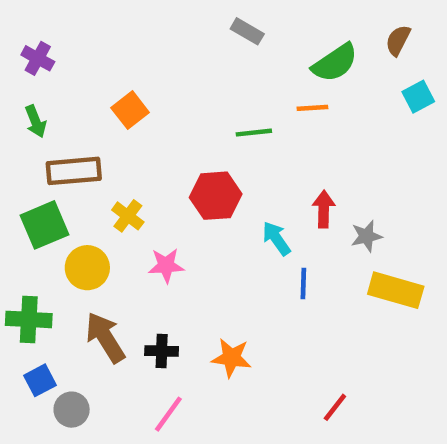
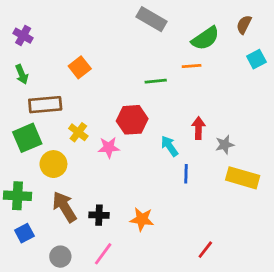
gray rectangle: (247, 31) -> (151, 19), size x1.5
pink star: (166, 265) -> (109, 147), moved
gray circle: (72, 410) -> (60, 257), moved

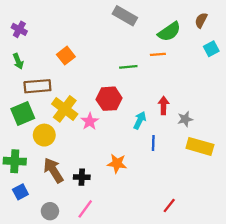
yellow cross: (78, 132) -> (65, 109), size x1.6
cyan arrow: (169, 146) -> (140, 120), turned 60
pink star: (109, 147) -> (90, 121), turned -30
orange star: (142, 219) -> (117, 163), moved

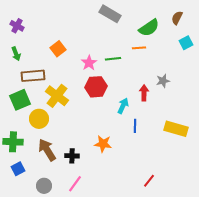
gray star: (185, 119) -> (163, 81), moved
pink star: (90, 121) -> (89, 63), moved

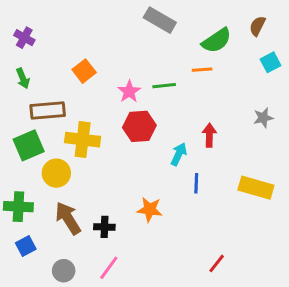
gray star: (163, 81) -> (263, 118), moved
yellow cross: (57, 96) -> (83, 140), turned -30

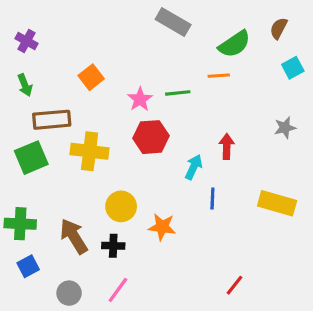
yellow circle: (56, 173) -> (121, 206), moved

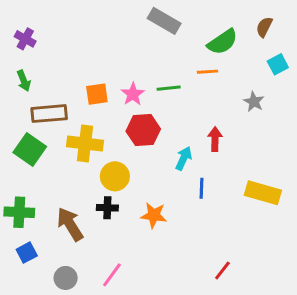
orange square: (91, 77) -> (97, 94), moved, turned 30
gray star: (285, 128) -> (254, 102), moved, turned -30
green square: (31, 158) -> (30, 149), turned -32
yellow circle: (121, 206) -> (115, 176), moved
black cross: (113, 246) -> (107, 208), moved

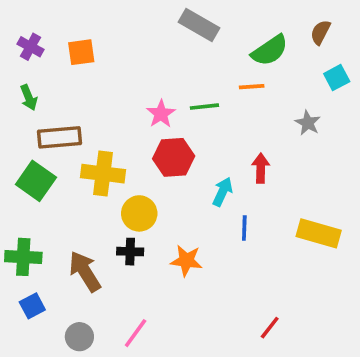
orange square: (97, 94) -> (81, 52), moved

